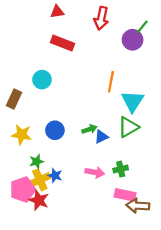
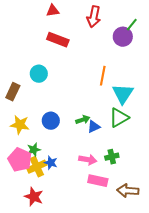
pink pentagon: (23, 190) -> (20, 160), moved, turned -30
pink rectangle: (125, 195) -> (98, 181), moved
red star: (39, 200) -> (34, 197), moved

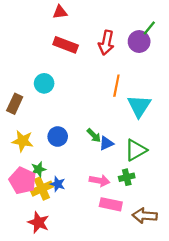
red arrow: (94, 17) -> (106, 43), moved
green triangle: (119, 118) -> (136, 150), moved
green arrow: (83, 120) -> (94, 135), turned 64

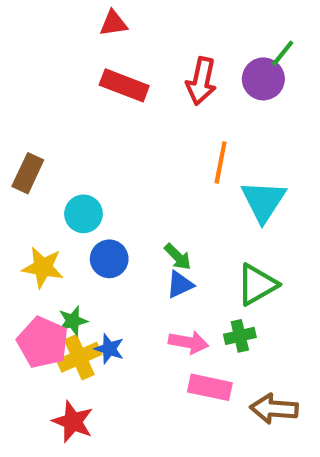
cyan circle: (44, 83) -> (83, 214), moved
brown rectangle: (15, 104) -> (28, 173), moved
blue triangle: (106, 143) -> (180, 285), moved

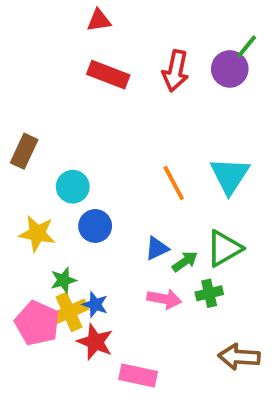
orange line: (221, 162) -> (174, 183), moved, turned -39
green arrow: (178, 257) -> (185, 261), moved, turned -80
pink pentagon: (43, 342) -> (37, 323), moved
pink rectangle: (210, 387) -> (138, 376), moved
red star: (73, 422) -> (95, 342), moved

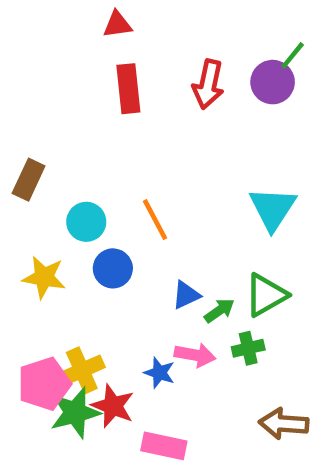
red rectangle: (108, 75) -> (128, 89), turned 63
orange line: (174, 183) -> (155, 220), moved
green star: (63, 280) -> (75, 413), moved, size x1.6
blue star: (95, 304) -> (159, 373), moved
pink pentagon: (37, 323) -> (44, 384), turned 30

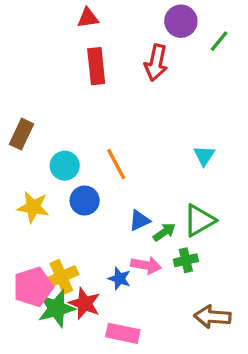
purple circle: (273, 82) -> (181, 21), moved
cyan triangle: (273, 209) -> (204, 156), size x0.6

